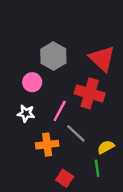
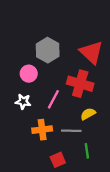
gray line: (76, 133) -> (71, 131), moved, turned -42
yellow semicircle: (106, 147) -> (88, 114), moved
red square: (65, 178) -> (58, 160), turned 32

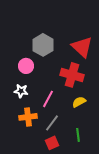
pink line: (53, 99) -> (48, 99), moved
orange cross: (42, 130) -> (28, 117), moved
gray line: (71, 131) -> (52, 123), moved, turned -54

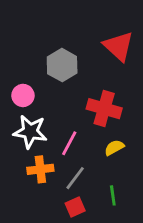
red triangle: (82, 47) -> (119, 46), moved
pink circle: (26, 66) -> (23, 95), moved
white star: (21, 91) -> (30, 132), size x1.6

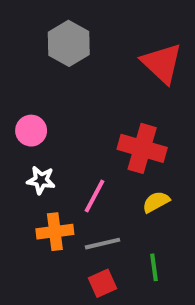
gray hexagon: (62, 65) -> (69, 43), moved
white star: (30, 132) -> (41, 180), size x0.6
gray line: (75, 178) -> (102, 244), turned 40

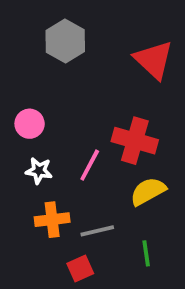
pink line: (95, 196) -> (90, 165), moved
yellow semicircle: (156, 202) -> (148, 191), size x1.4
red square: (102, 283) -> (80, 268), moved

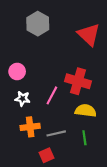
yellow semicircle: (148, 191) -> (86, 111), turned 36
green line: (146, 253) -> (84, 138), moved

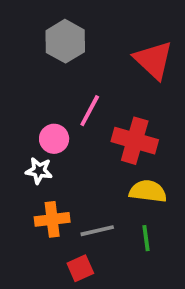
pink circle: (17, 71) -> (54, 139), moved
pink line: (52, 95) -> (90, 111), moved

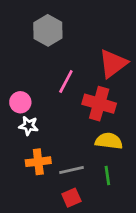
red triangle: (153, 60) -> (113, 64), moved, turned 40
pink circle: (54, 139) -> (20, 102), moved
red square: (80, 268) -> (71, 198), moved

